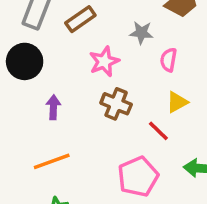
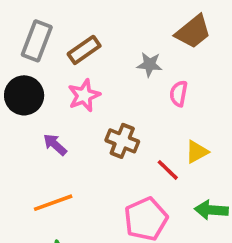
pink star: (104, 61) -> (84, 95), moved
yellow triangle: (177, 102) -> (197, 152), moved
purple arrow: (53, 107) -> (55, 145), turned -50

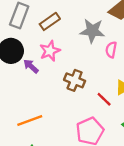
gray star: (150, 64) -> (92, 31), size x1.5
purple arrow: (55, 145) -> (31, 66), moved

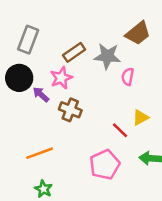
brown rectangle: (50, 21) -> (74, 52), moved
brown cross: (75, 80) -> (70, 110), moved

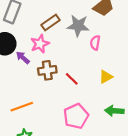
brown cross: (70, 110) -> (47, 70), turned -30
red line: (120, 130) -> (72, 79), moved

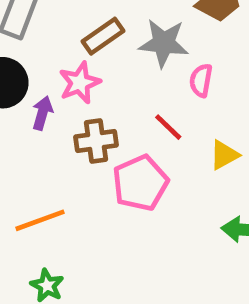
purple arrow: (23, 58) -> (42, 113), turned 64
red line: (72, 79) -> (168, 127), moved
pink pentagon: (76, 116) -> (140, 183), moved

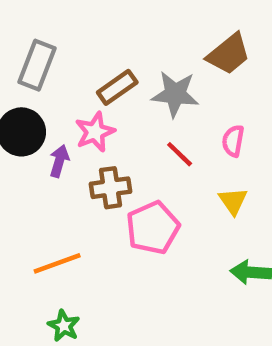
pink semicircle: (201, 80) -> (233, 141), moved
red line: (168, 127) -> (180, 154), moved
yellow triangle: (224, 155) -> (233, 201), turned -36

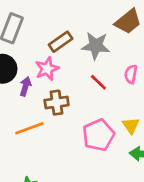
yellow triangle: (233, 201) -> (131, 126), moved
pink pentagon: (153, 228) -> (98, 135), moved
orange line: (57, 263) -> (29, 128), moved

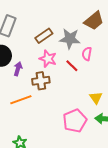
pink star: (47, 69) -> (48, 59), moved, turned -30
pink semicircle: (131, 74) -> (87, 54), moved
pink pentagon: (98, 135) -> (75, 121), moved

